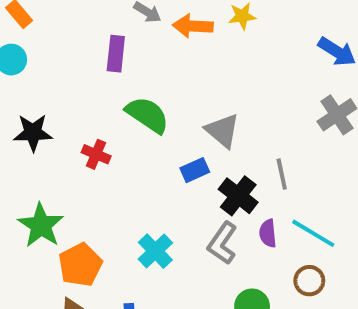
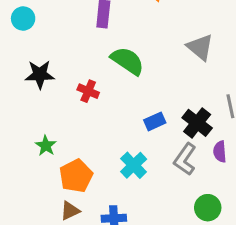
gray triangle: (222, 131) -> (200, 47), moved
blue rectangle: (195, 170) -> (155, 121), moved
green star: (41, 225) -> (46, 146), size x0.6

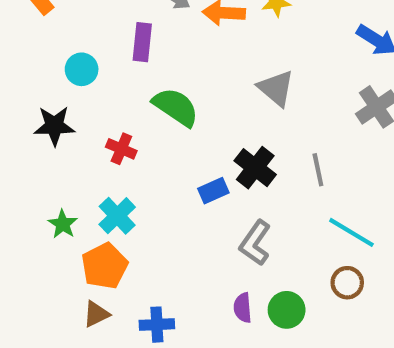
cyan circle: (23, 19) -> (82, 69), moved
black cross: (197, 123) -> (255, 168), moved
purple semicircle: (220, 152) -> (243, 308), moved
cyan cross: (134, 165) -> (117, 216), moved

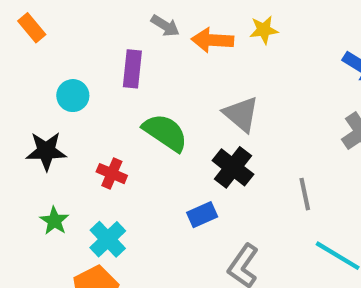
gray triangle: (276, 88) -> (241, 114), moved
black cross: (255, 168) -> (233, 167), moved
green star: (63, 224) -> (54, 221), moved

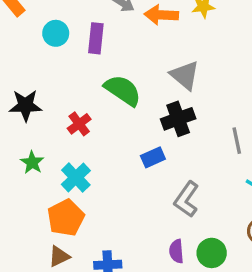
cyan circle: (73, 96) -> (56, 33), moved
black cross: (233, 167) -> (178, 119), turned 32
red cross: (112, 174) -> (79, 124), turned 30

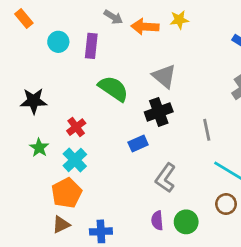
red cross: (79, 124) -> (76, 127), moved

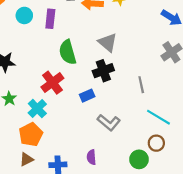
green semicircle: (113, 89) -> (68, 52), turned -140
red cross: (76, 127) -> (52, 83), moved, size x1.5
gray L-shape: (166, 178) -> (109, 123), turned -85
purple semicircle: (157, 220) -> (91, 157), moved
green circle: (186, 222) -> (139, 159), moved

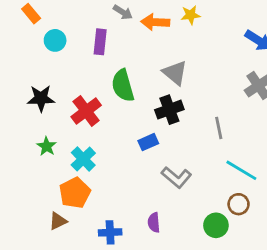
cyan circle: (24, 15) -> (55, 40), moved
red cross: (52, 83) -> (86, 111), moved
brown triangle: (26, 159) -> (58, 221), moved

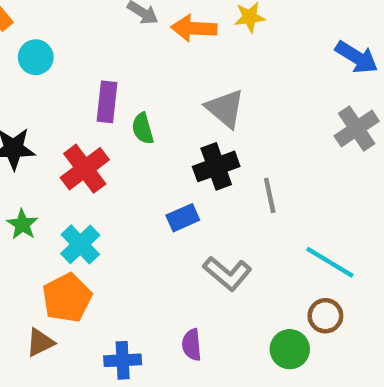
purple rectangle: (100, 42) -> (107, 102), moved
green semicircle: (123, 86) -> (143, 129), size x0.6
gray line: (219, 128) -> (270, 195), moved

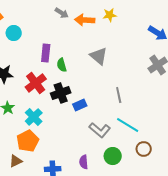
black cross: (216, 166) -> (61, 93), moved
cyan line: (330, 262) -> (128, 125), moved
green circle: (290, 349) -> (113, 156), moved

